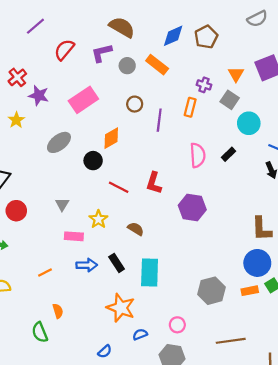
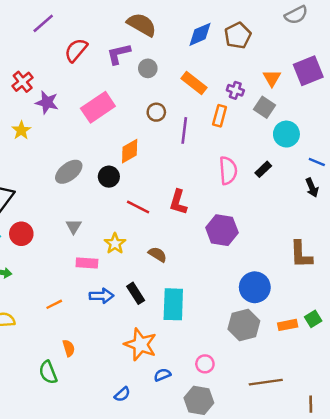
orange rectangle: (157, 65) -> (194, 83), moved
gray ellipse: (59, 142) -> (69, 172), moved
blue circle: (257, 263) -> (255, 287), moved

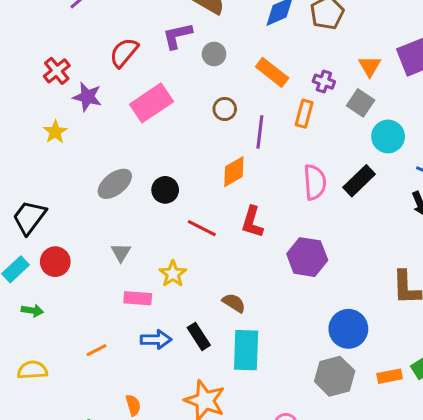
red semicircle: (76, 50) -> (124, 53), moved
orange diamond: (130, 151) -> (234, 172), moved
black rectangle: (263, 169) -> (359, 181), size x1.5
brown semicircle: (158, 254) -> (234, 303), moved
orange semicircle: (69, 348) -> (133, 405), moved

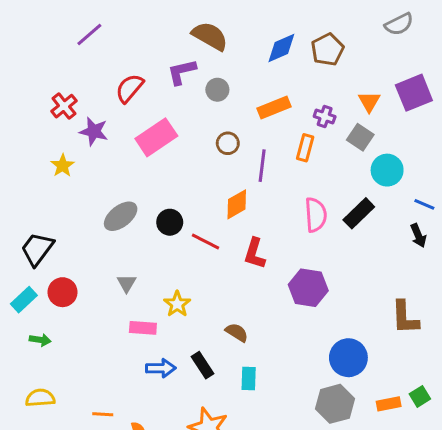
orange rectangle: (272, 72) -> (274, 108), turned -60
red line: (202, 228) -> (205, 242), moved
orange line: (96, 350) -> (103, 414), moved, turned 30
cyan rectangle: (246, 350) -> (249, 379), size x0.6

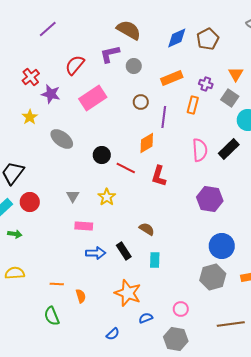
gray ellipse: (121, 216) -> (62, 139), moved, turned 75
purple hexagon: (308, 288) -> (210, 199), moved
yellow star: (177, 304) -> (107, 197), moved

